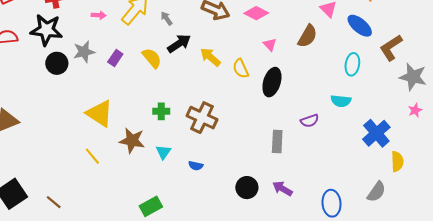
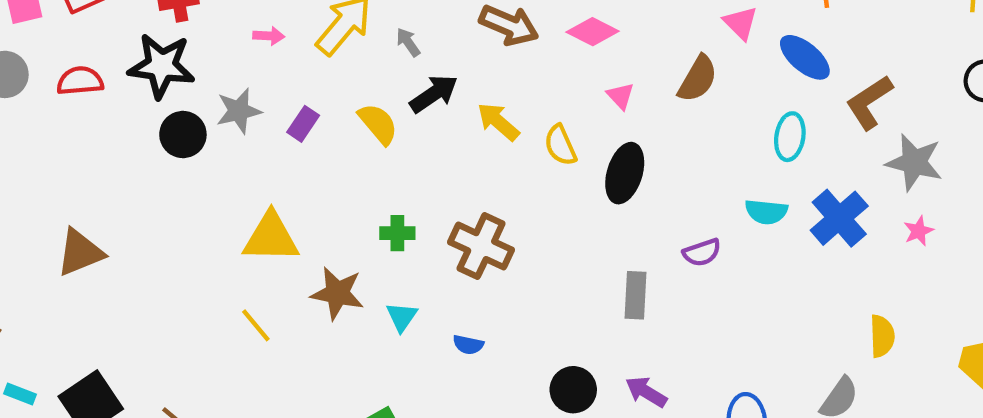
yellow triangle: (100, 113) -> (271, 237), turned -32
blue cross: (376, 133) -> (839, 218), moved

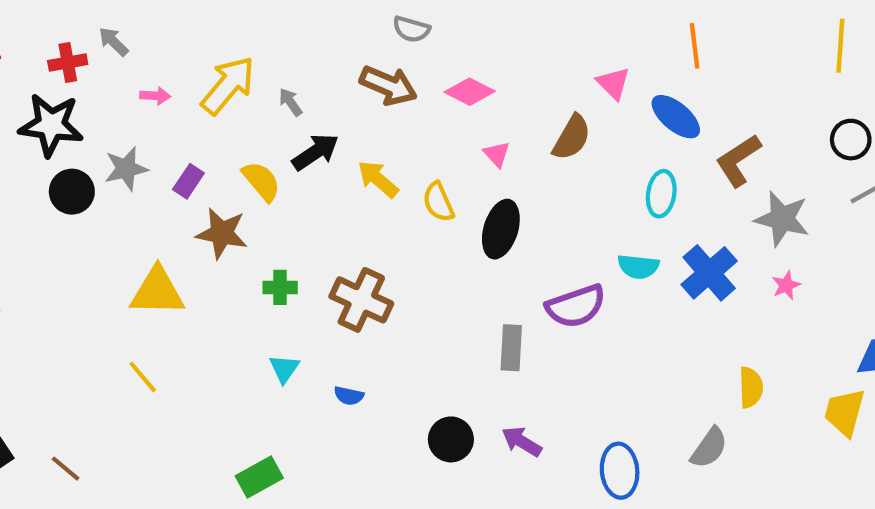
purple semicircle: (702, 252) -> (576, 306), size x1.6
brown star: (337, 293) -> (222, 233), moved

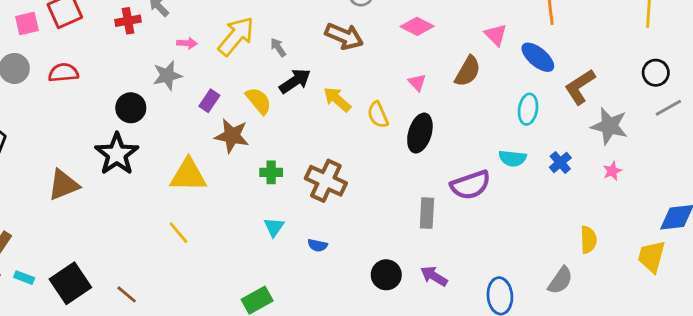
pink diamond: (470, 92) -> (417, 26), moved
black star: (51, 125) -> (117, 154), moved, turned 30
gray star: (126, 169) -> (167, 75), moved
blue cross: (709, 273) -> (560, 163), size x0.6

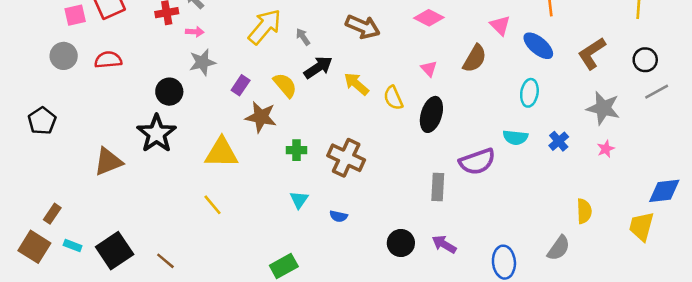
pink arrow: (187, 43) -> (195, 32), moved
brown L-shape: (580, 87) -> (592, 53), moved

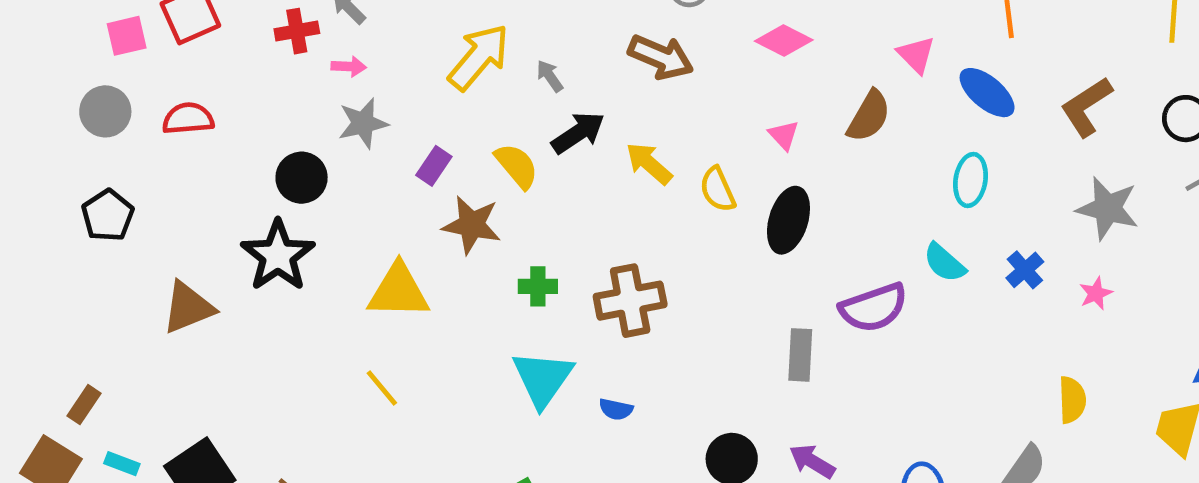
black pentagon: (42, 121) -> (108, 215), moved
cyan semicircle: (515, 137) -> (944, 263), turned 35
pink star: (606, 149) -> (1096, 293), moved
brown cross: (346, 158) -> (630, 301), turned -36
cyan triangle: (299, 200) -> (543, 379), size x1.8

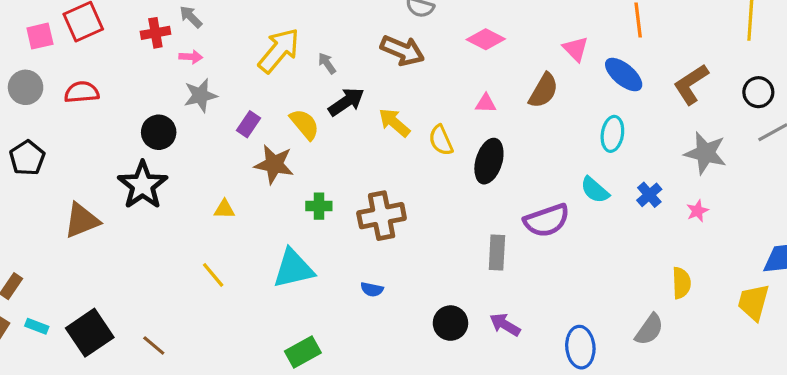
pink triangle: (784, 135) -> (486, 103), turned -45
yellow triangle: (398, 291) -> (224, 209), size x0.5
cyan triangle: (543, 379) -> (293, 269), moved, turned 42

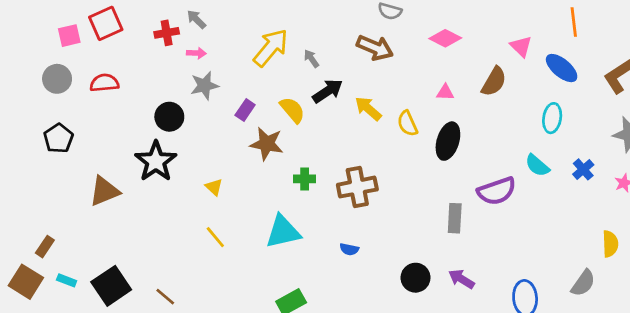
yellow triangle: (224, 209) -> (214, 187), moved, turned 42

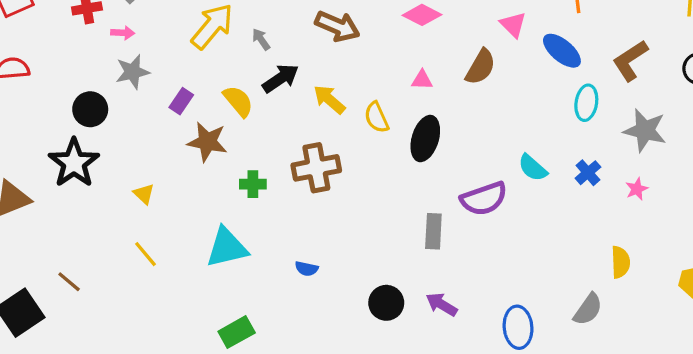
cyan ellipse: (552, 118) -> (586, 103), moved
brown cross: (357, 187) -> (316, 168), moved
brown line: (165, 297) -> (69, 282), moved

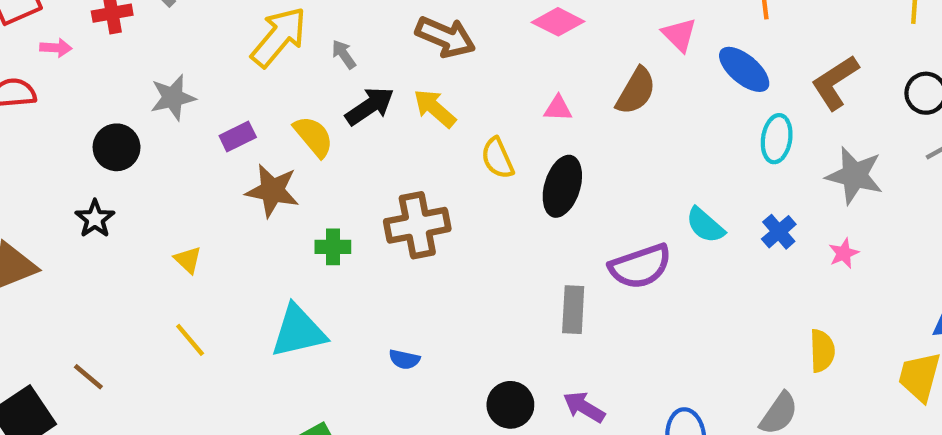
pink arrow: (123, 33) -> (56, 48), moved
yellow arrow: (329, 99) -> (435, 108), moved
purple rectangle: (181, 101) -> (238, 136), turned 30
black star: (74, 163) -> (95, 219), size x0.6

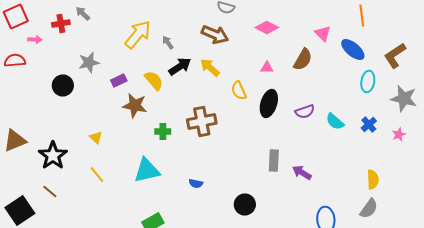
black star: (95, 219) -> (53, 156), moved, size x1.6
purple semicircle: (640, 266) -> (305, 112), moved, size x0.7
yellow semicircle: (822, 351) -> (373, 180), moved
purple arrow: (584, 407) -> (302, 172), moved

